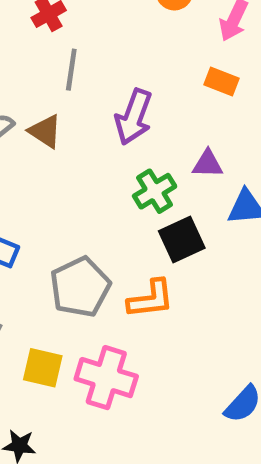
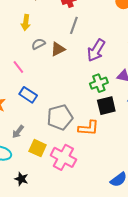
brown triangle: (45, 131) -> (58, 49), turned 49

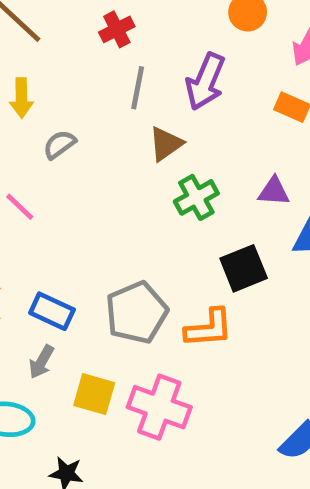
brown triangle: (58, 49) -> (166, 144), moved
purple arrow: (96, 50) -> (205, 82), moved
green cross: (99, 83) -> (196, 197), moved
blue rectangle: (28, 95) -> (52, 311), moved

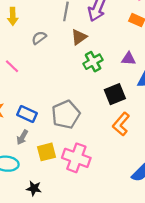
gray semicircle: (59, 145) -> (39, 38), moved
orange L-shape: (209, 328) -> (121, 124), moved, turned 135
yellow square: (94, 394) -> (46, 152), turned -30

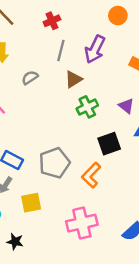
purple triangle: (129, 59) -> (126, 106), turned 32
orange L-shape: (121, 124) -> (91, 175), moved
pink cross: (76, 158) -> (82, 223), moved, turned -36

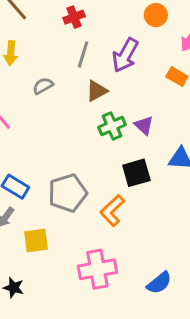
purple triangle: (126, 106) -> (144, 125), moved

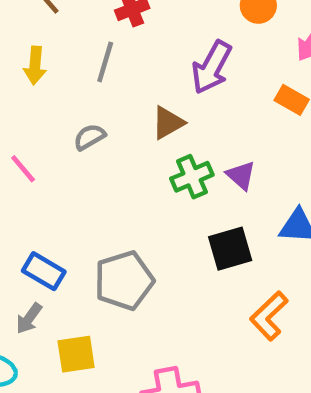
gray line: (83, 54) -> (105, 62), moved
gray semicircle: (43, 86) -> (90, 137), moved
orange L-shape: (112, 211) -> (269, 316), moved

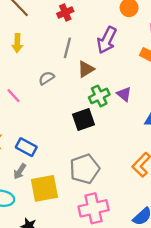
gray line: (105, 62) -> (67, 48), moved
black square: (230, 249) -> (83, 120), moved
gray pentagon: (124, 281) -> (85, 169), moved
yellow square: (76, 354) -> (44, 188), size x1.4

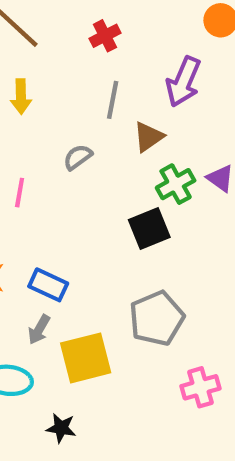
pink line: (13, 96) -> (20, 193), turned 56
pink cross: (94, 208) -> (200, 387), moved, size x0.7

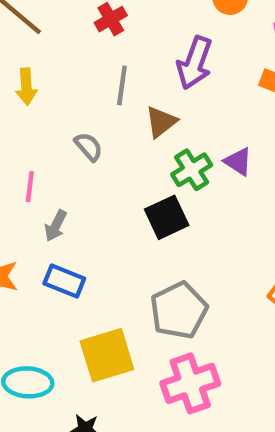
gray semicircle: (78, 157) -> (89, 147), turned 88
gray arrow: (39, 330) -> (56, 226), moved
pink cross: (200, 387) -> (190, 383), moved, size x1.4

